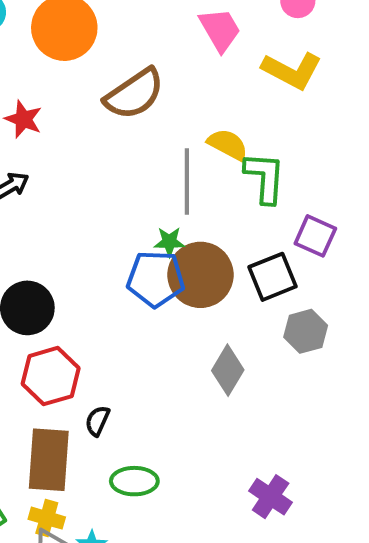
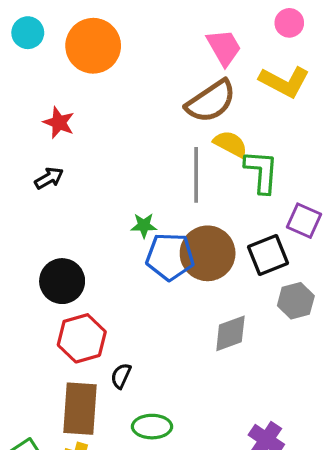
brown semicircle: (134, 94) -> (211, 101), moved
green star: (169, 242) -> (144, 226), moved
gray diamond: (228, 370) -> (230, 333), turned 39

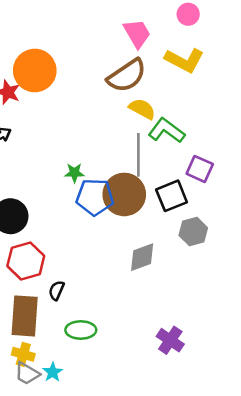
orange circle: (93, 46) -> (35, 70), moved
green L-shape: (262, 172) -> (166, 131), turned -57
gray line: (196, 175) -> (138, 155), moved

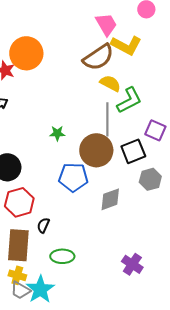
yellow L-shape: (184, 60) -> (126, 45), moved
green L-shape: (166, 131) -> (129, 100), turned 116
blue pentagon: (95, 197) -> (73, 177), moved
cyan star: (53, 372) -> (40, 289), size x1.8

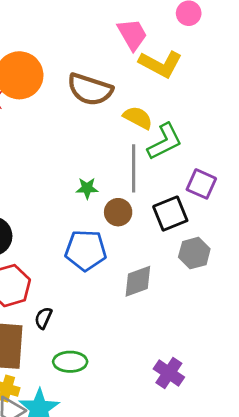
brown semicircle: (98, 57) -> (90, 89), moved, turned 52
green star: (57, 133) -> (87, 188), moved
brown circle: (96, 150) -> (118, 212), size x0.6

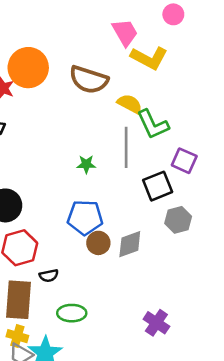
green L-shape: (165, 142) -> (153, 124), turned 92
brown circle: (118, 212) -> (98, 243), moved
black semicircle: (43, 318) -> (49, 276), turned -126

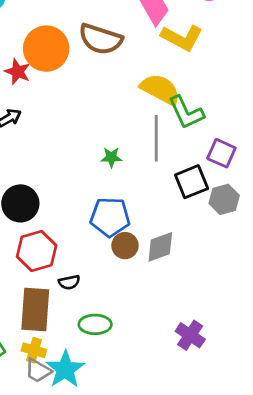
brown semicircle: (89, 80) -> (101, 39), moved
yellow semicircle: (130, 104) -> (160, 89), size x1.4
gray hexagon: (178, 220) -> (224, 199), moved

